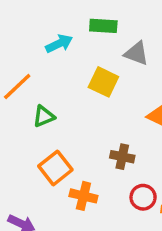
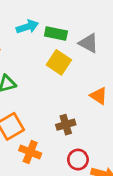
green rectangle: (103, 26) -> (56, 33), moved
brown cross: (122, 157) -> (66, 125), turned -36

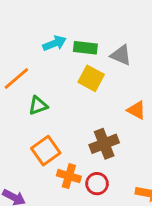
brown cross: (66, 125) -> (104, 144), size x1.4
red circle: (78, 160) -> (97, 184), moved

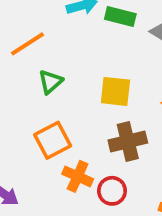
yellow square: (91, 78) -> (115, 91), moved, turned -30
green triangle: (38, 105) -> (50, 82), turned -30

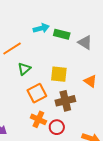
orange square: (53, 140) -> (37, 93), moved

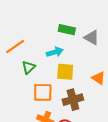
cyan arrow: (41, 28) -> (55, 52), moved
orange square: (37, 93) -> (43, 92), turned 30

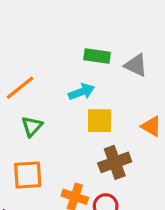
green triangle: (29, 67) -> (32, 126), moved
orange square: (43, 92) -> (28, 175), moved

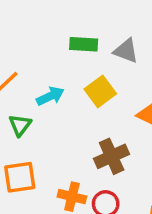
cyan arrow: (81, 92) -> (50, 96), moved
yellow square: (100, 121) -> (100, 91), moved, turned -32

